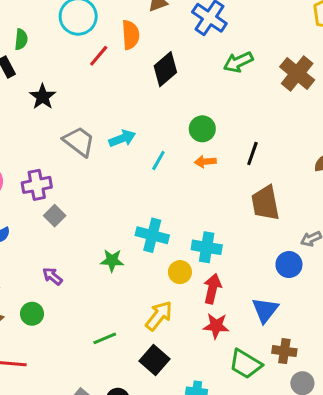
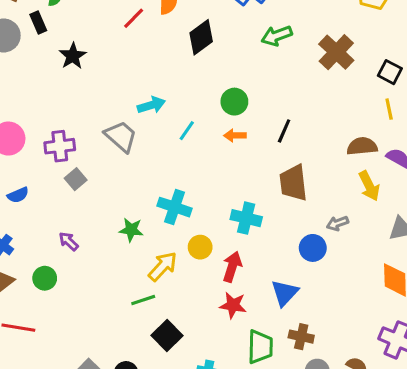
gray trapezoid: (79, 141) -> (121, 136), moved
cyan cross: (207, 247) -> (246, 218), moved
yellow arrow: (159, 316) -> (163, 266), moved
green line: (105, 338) -> (143, 300), moved
green trapezoid: (245, 364) -> (260, 347), turned -124

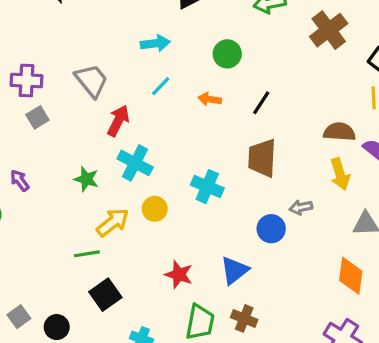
green circle: (234, 102) -> (227, 54), moved
cyan arrow: (151, 105) -> (155, 43), moved
red arrow: (232, 267) -> (118, 121), moved

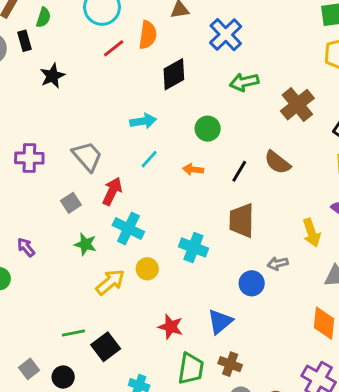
gray square: (37, 117) -> (71, 203), moved
brown semicircle: (339, 132) -> (277, 162), moved, turned -144
green line: (87, 254) -> (73, 333), moved

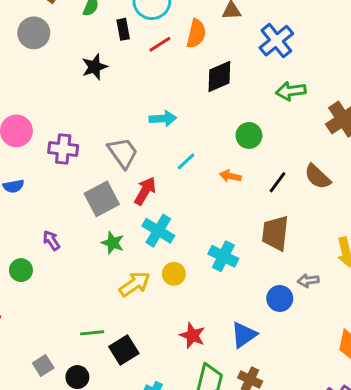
black rectangle: (25, 41) -> (123, 29), moved
cyan arrow: (143, 121) -> (163, 119), moved
gray square: (71, 203) -> (102, 199), size x1.6

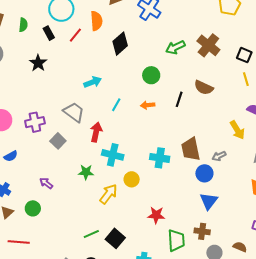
green arrow: (291, 91) -> (175, 47), moved
gray square: (102, 199) -> (58, 141), moved, size x0.7
brown trapezoid: (275, 233) -> (191, 149), moved
blue triangle: (244, 335) -> (209, 201), moved

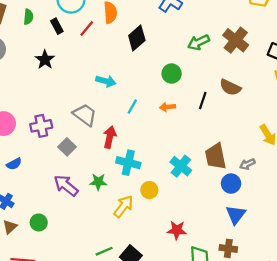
cyan arrow: (93, 82) -> (106, 81), turned 36
cyan cross: (160, 158) -> (181, 166), turned 30
purple arrow: (46, 183) -> (66, 186), moved, size x1.6

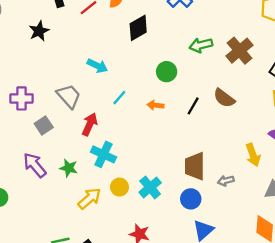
cyan cross: (181, 166) -> (150, 187), moved
blue circle: (231, 184) -> (191, 199), moved

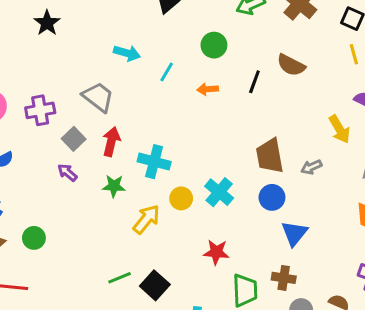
cyan line: (119, 98) -> (167, 72), moved
red arrow: (90, 124) -> (111, 142), moved
purple arrow: (35, 165) -> (67, 173), moved, size x0.6

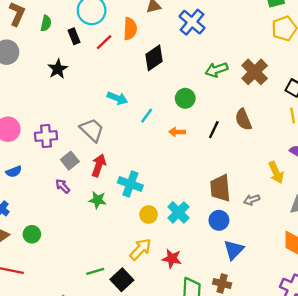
brown semicircle: (291, 65) -> (243, 119), turned 35
yellow arrow: (146, 219) -> (140, 249), moved

